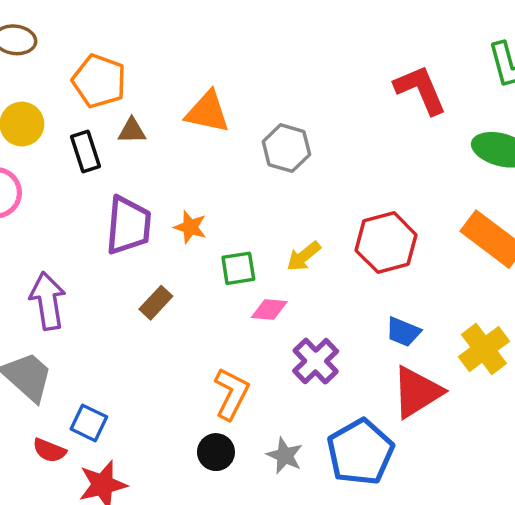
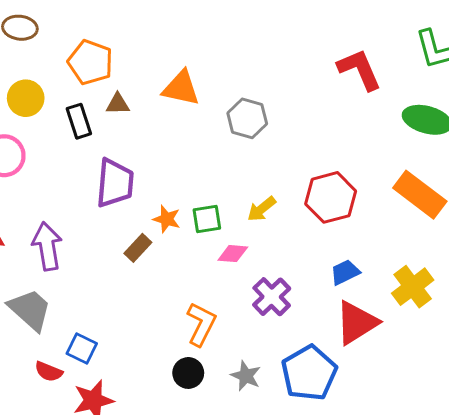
orange star: (190, 227) -> (167, 219), moved
blue trapezoid: (403, 332) -> (345, 272), turned 132

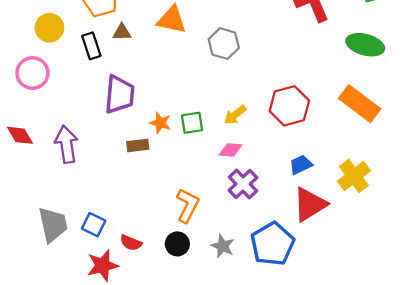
brown rectangle: (138, 248) -> (138, 145), turned 40
pink diamond: (233, 254) -> (231, 150), moved
gray trapezoid: (30, 310) -> (53, 225), moved, turned 36
red semicircle: (49, 372) -> (131, 243), moved

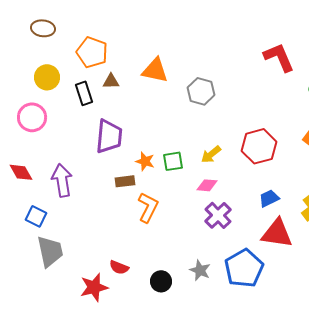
red triangle: (310, 204) -> (277, 233), turned 40
orange L-shape: (188, 205) -> (148, 207), moved
blue square: (94, 225) -> (36, 216), moved
black circle: (177, 244) -> (161, 281), moved

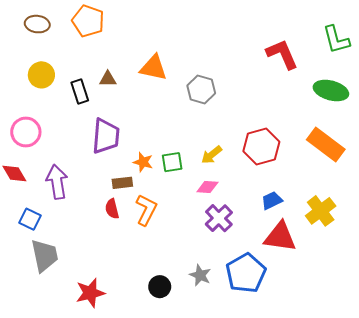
orange pentagon: (92, 52) -> (88, 21), moved
pink circle: (32, 117) -> (26, 132), moved
red semicircle: (119, 267) -> (112, 209), moved, turned 54

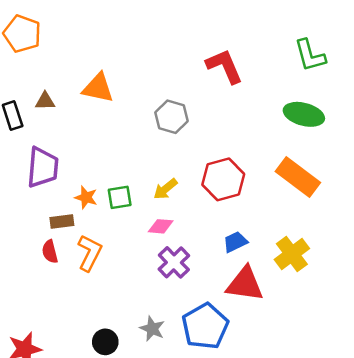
red L-shape: (282, 54) -> (224, 66), moved
gray hexagon: (201, 89) -> (171, 117), moved

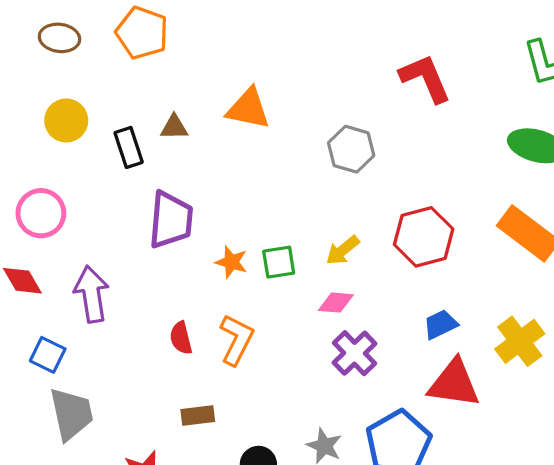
brown rectangle: (62, 221) -> (198, 416), moved

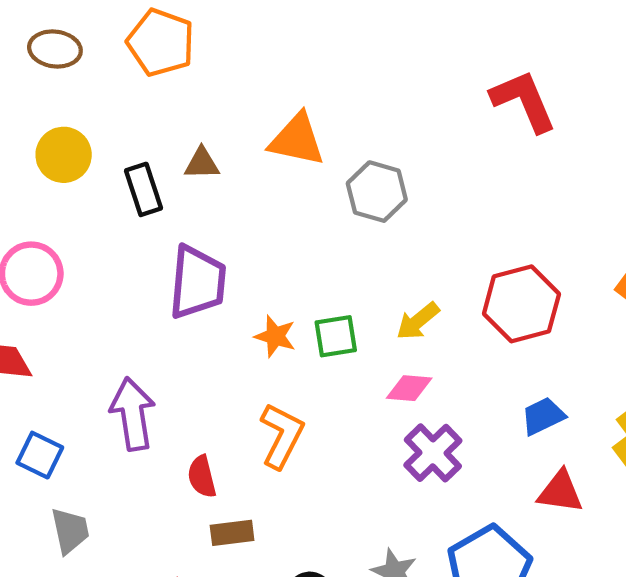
gray hexagon: (351, 149) -> (377, 192), moved
purple arrow: (92, 294) -> (133, 414), moved
red semicircle: (181, 338) -> (202, 477), moved
red triangle: (454, 383) -> (560, 492), size x0.7
gray trapezoid: (71, 414) -> (70, 531), size x0.7

